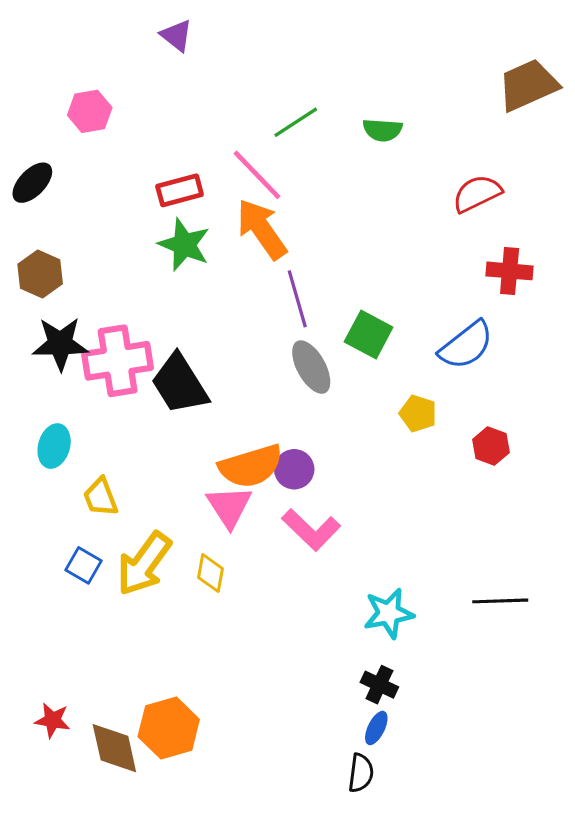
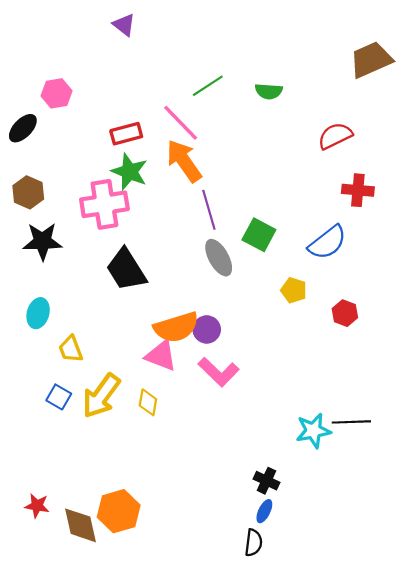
pink hexagon: (90, 111) -> (57, 93), moved
pink cross: (118, 361) -> (104, 204), moved
pink triangle: (229, 506) -> (161, 356), turned -36
cyan star: (389, 613) -> (313, 431), moved

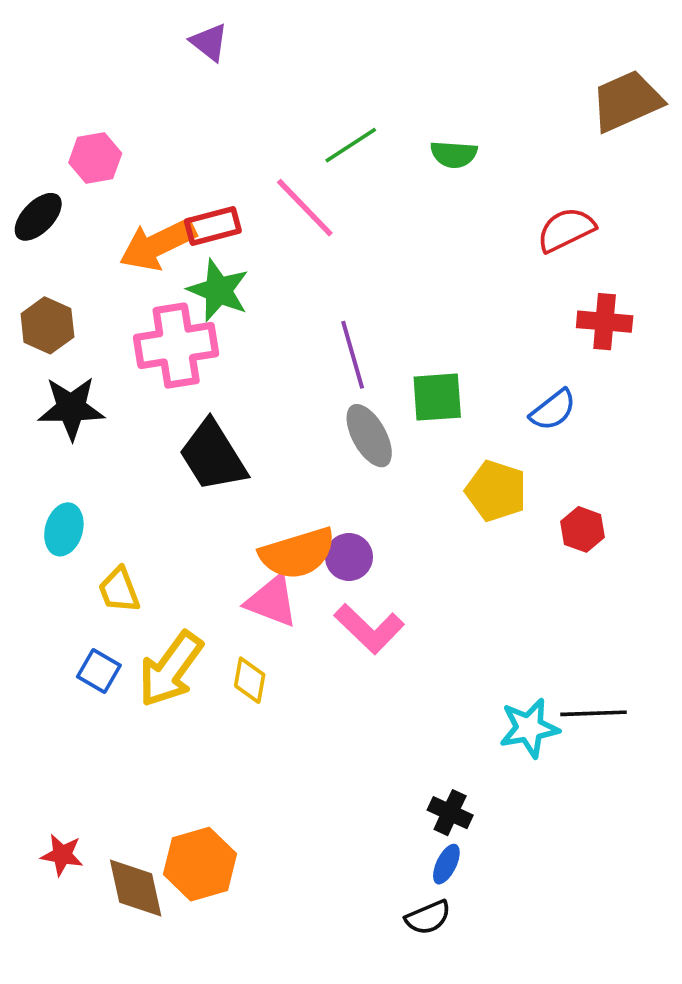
orange arrow: (184, 161) -> (158, 244), moved, turned -81
green square: (259, 235) -> (437, 397), turned -32
blue semicircle: (327, 242) -> (553, 410), size x0.7
yellow pentagon: (294, 290) -> (496, 491), size x1.4
black semicircle: (253, 543) -> (428, 917), turned 60

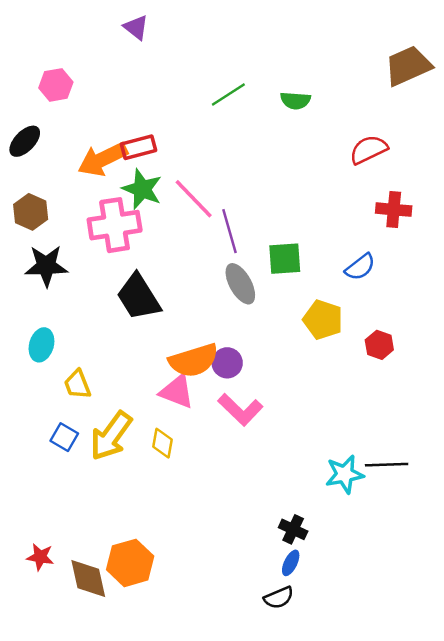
pink hexagon: (95, 158) -> (56, 85), moved
pink line: (305, 208) -> (194, 199), moved

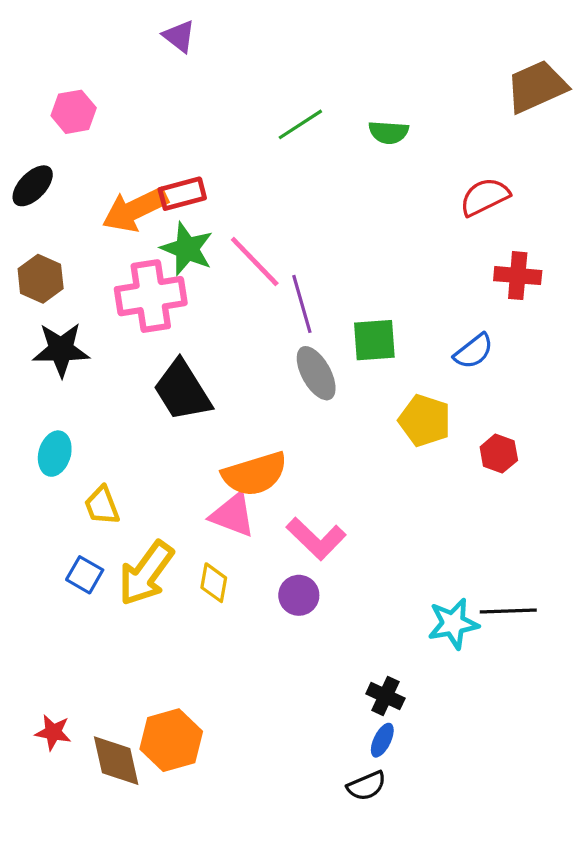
purple circle: (227, 363) -> (299, 595), moved

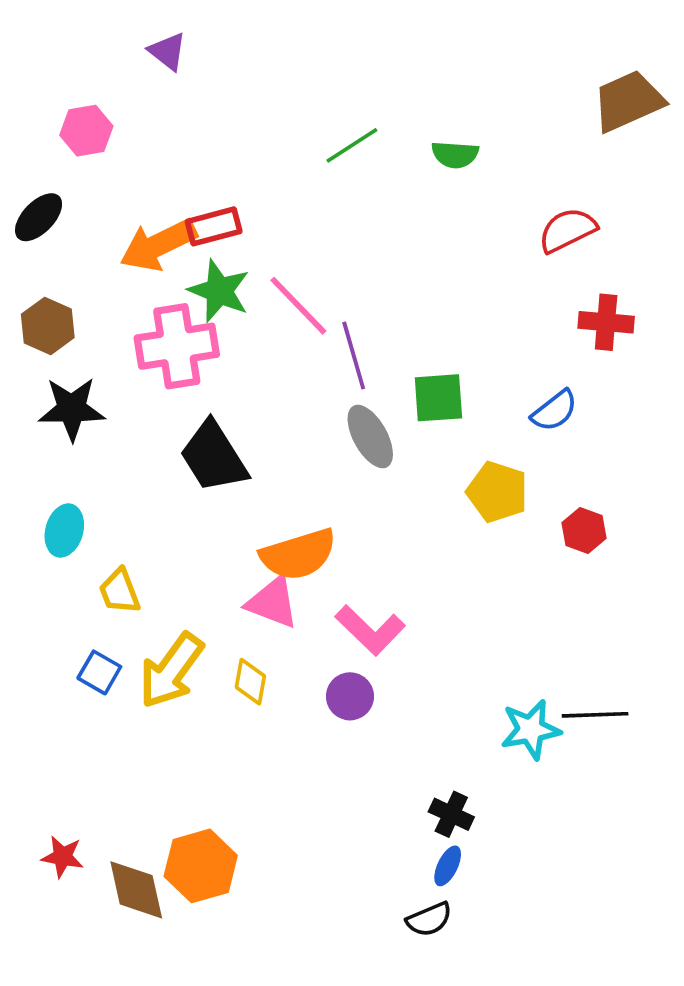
purple triangle: (179, 36) -> (168, 51), moved

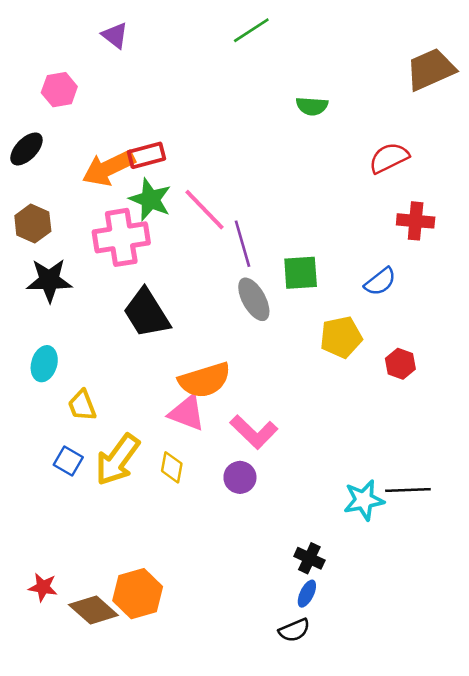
green line: (352, 145) -> (251, 30), moved
yellow pentagon: (497, 492) -> (341, 337), turned -30
brown diamond: (136, 890) -> (93, 610), turned -36

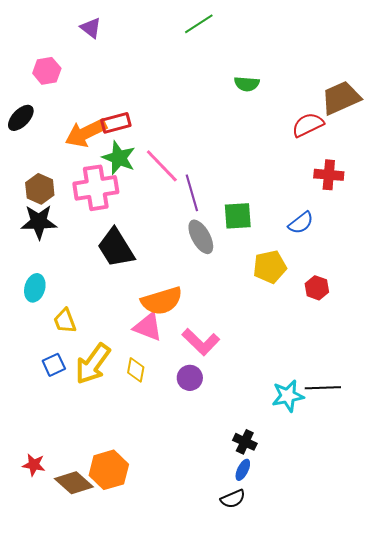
brown trapezoid: (431, 69) -> (341, 98), moved
brown hexagon: (33, 223) -> (40, 189), moved
blue square: (68, 461) -> (54, 365), turned 35

